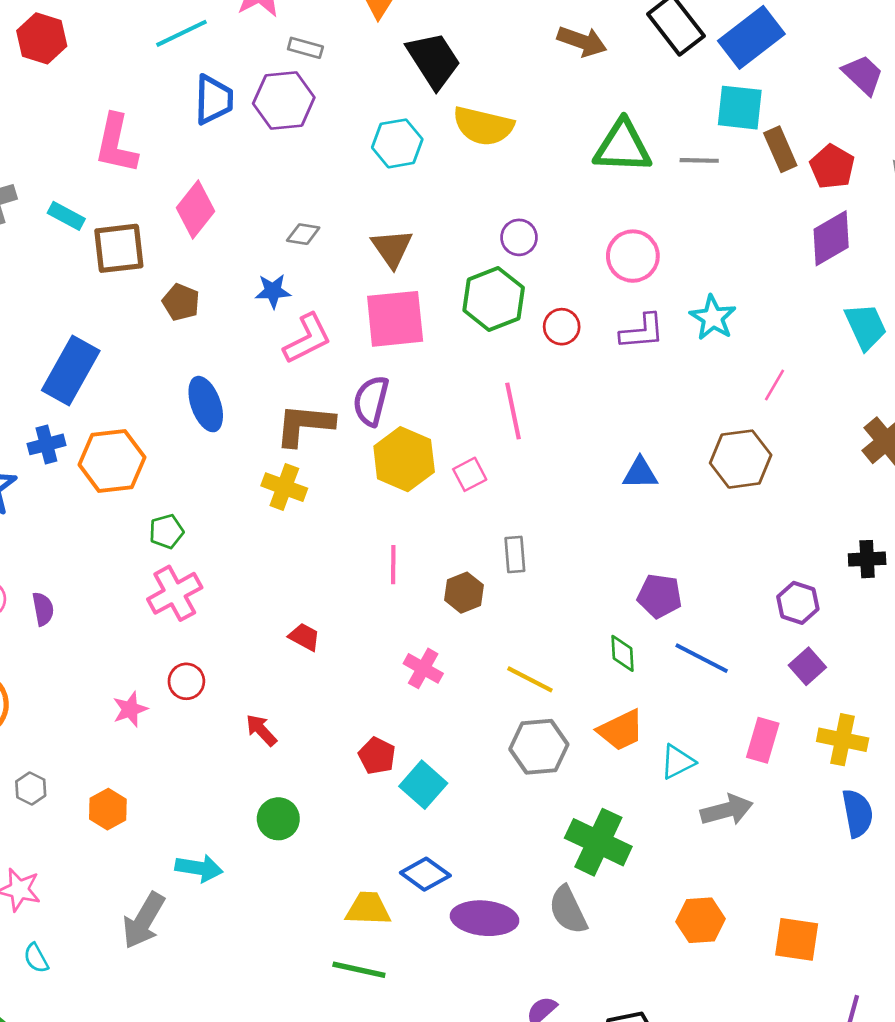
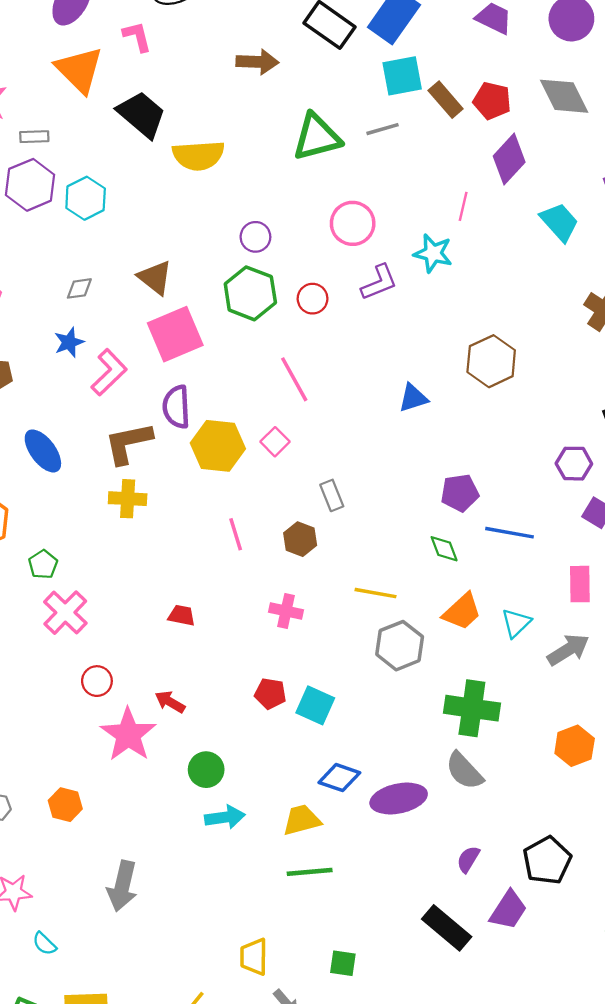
cyan hexagon: (397, 143) -> (86, 198), moved
pink line: (774, 385) -> (463, 206), moved
pink star: (130, 709) -> (128, 735), moved, size x1.8
cyan arrow: (199, 868) -> (225, 817), moved

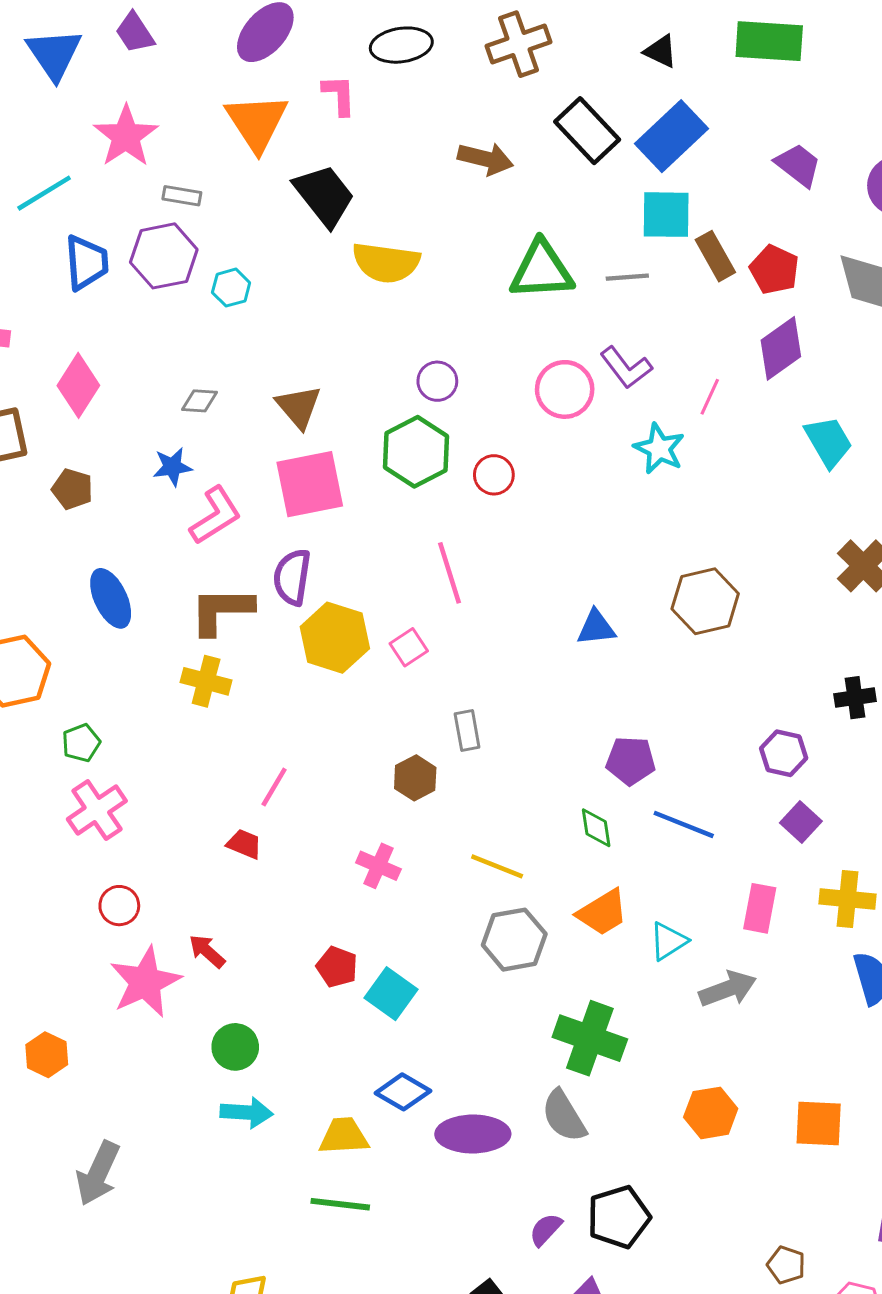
cyan hexagon: (86, 198) -> (231, 288), size x0.7
purple L-shape: (379, 282) -> (626, 368), moved, turned 63
pink line: (236, 534) -> (274, 787), moved, turned 36
black pentagon: (547, 861) -> (619, 1217), moved

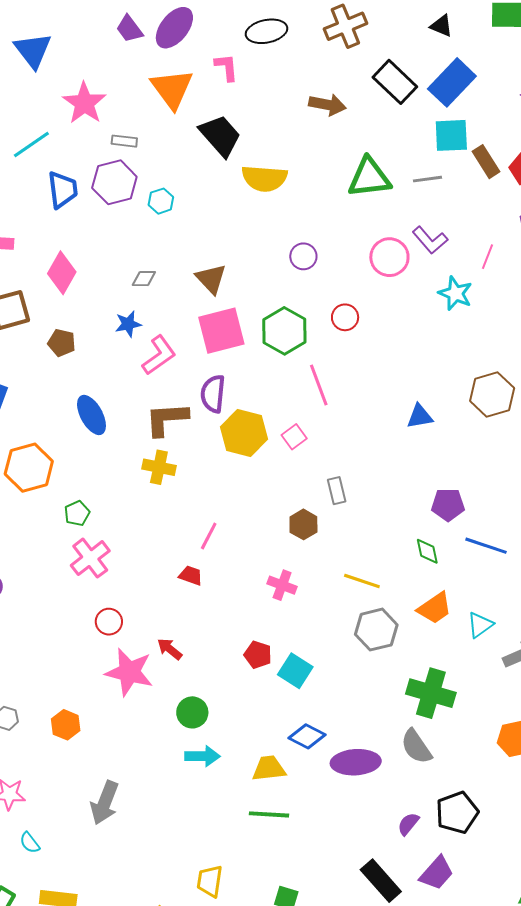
purple trapezoid: (135, 33) -> (129, 29), moved
green hexagon: (416, 452) -> (284, 331), moved
pink star: (145, 982) -> (129, 672), turned -30

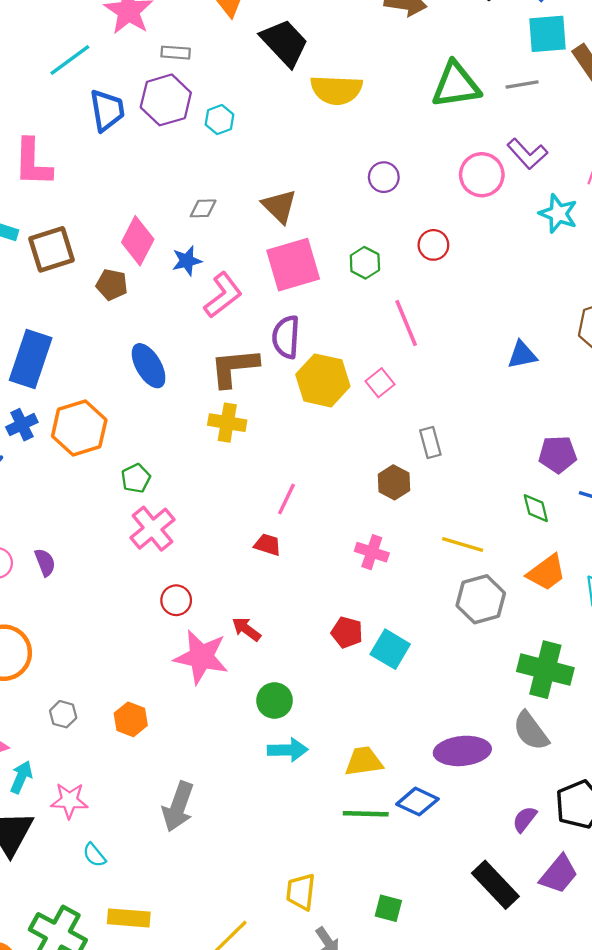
pink diamond: (62, 273) -> (138, 241), moved
green hexagon: (284, 331) -> (365, 263), size x0.6
blue diamond: (307, 736) -> (417, 802), moved

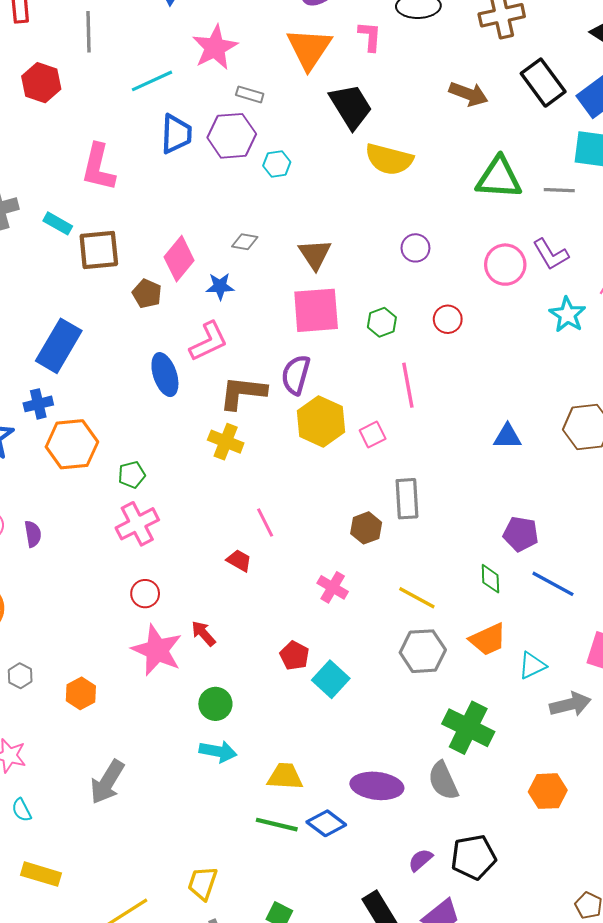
pink L-shape: (223, 295) -> (208, 341), moved
orange hexagon: (79, 428) -> (72, 444), moved
gray rectangle: (430, 443) -> (407, 499), size x1.4
pink line: (287, 499) -> (265, 523), turned -64

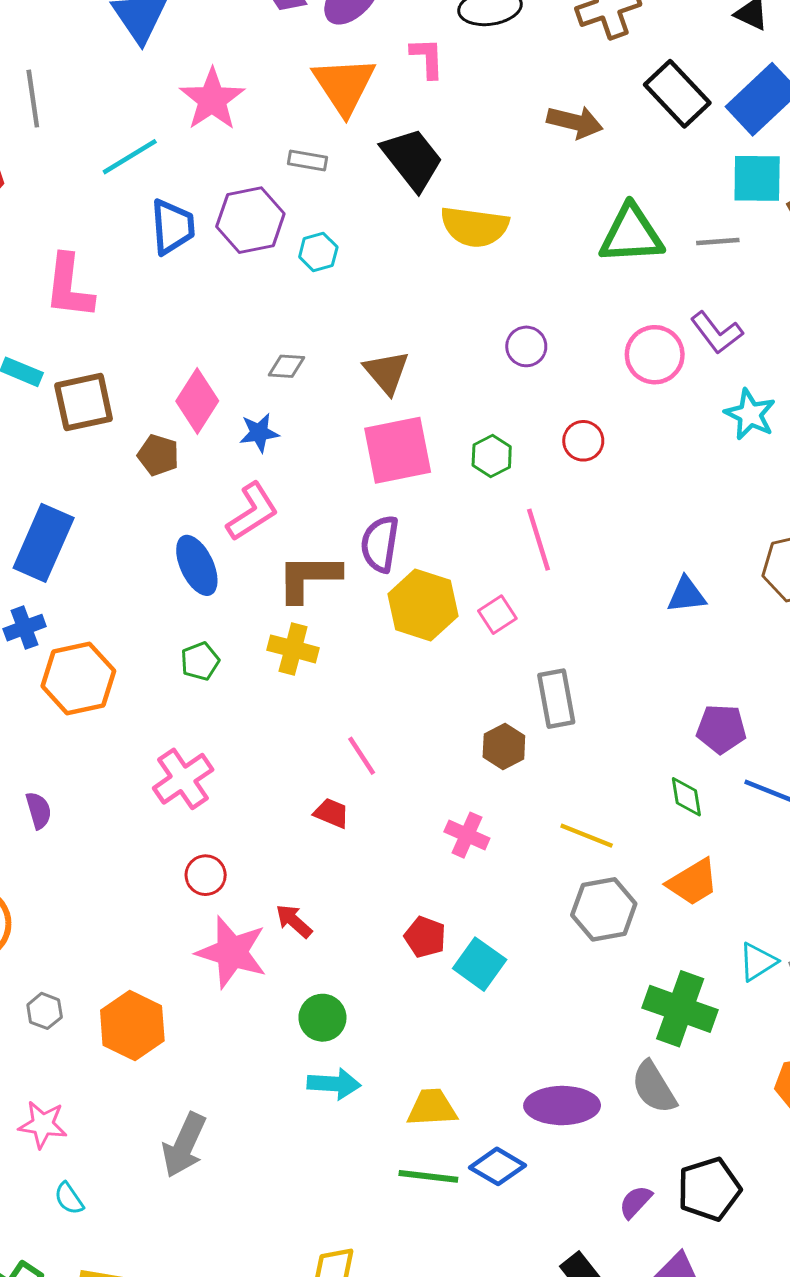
gray rectangle: (250, 94) -> (308, 161), moved
green pentagon: (132, 475) -> (200, 661), moved
cyan triangle: (532, 665) -> (758, 962), moved
orange hexagon: (81, 693) -> (132, 1025), size x1.5

